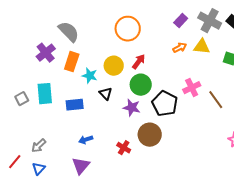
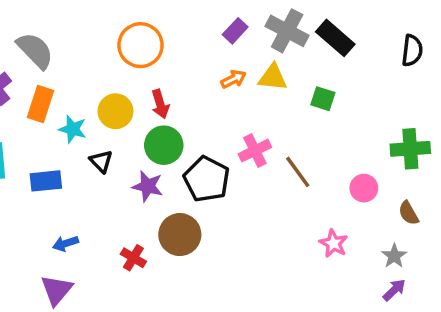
red arrow: (139, 62) -> (160, 104), turned 126

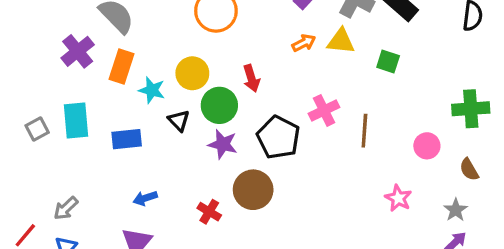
red arrow: (160, 104) -> (251, 78), moved
green circle: (164, 145) -> (219, 105), moved
brown line: (298, 172) -> (364, 131), turned 40

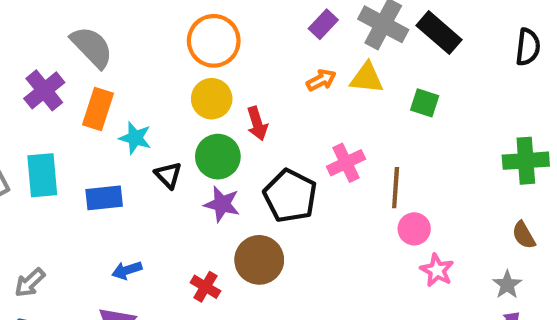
yellow circle: (192, 73) -> (212, 99), moved
pink circle: (427, 146) -> (414, 229), moved

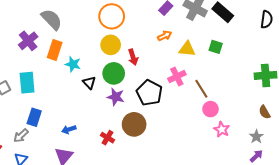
yellow triangle: (367, 78) -> (187, 49), moved
brown line: (396, 188) -> (201, 89), turned -36
blue rectangle: (104, 198) -> (34, 117), moved, turned -66

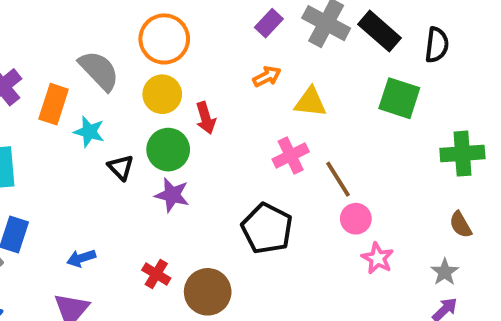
gray semicircle: (52, 19) -> (99, 71), moved
black semicircle: (267, 19) -> (437, 45), moved
green square: (216, 47) -> (399, 98), moved, size x1.5
black pentagon: (149, 93) -> (267, 229), moved
brown circle: (134, 124) -> (208, 292), moved

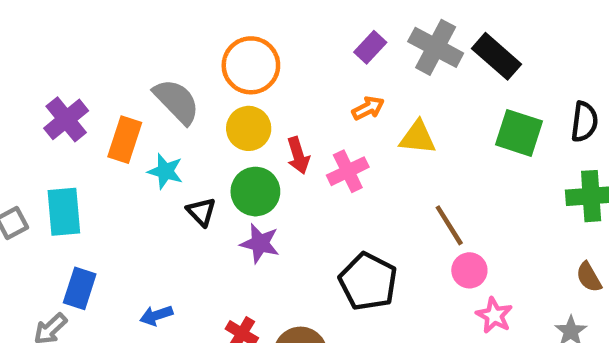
black semicircle: (437, 45) -> (584, 122), moved
pink cross: (291, 155) -> (348, 171), moved

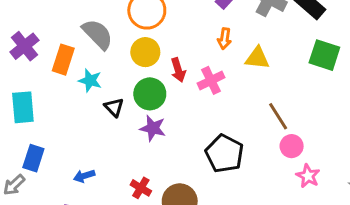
orange arrow: (368, 108) -> (224, 39), turned 126

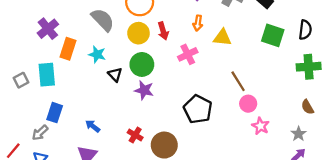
orange rectangle: (63, 60) -> (68, 49), moved
red arrow: (178, 70) -> (163, 31), moved
blue arrow: (84, 176) -> (93, 126), turned 56

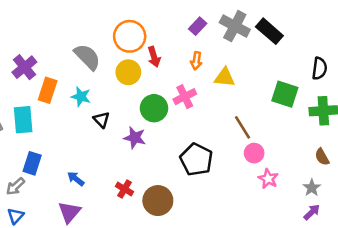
red arrow: (163, 31) -> (154, 57), moved
green square: (273, 35) -> (285, 94), moved
green circle: (142, 64) -> (154, 108), moved

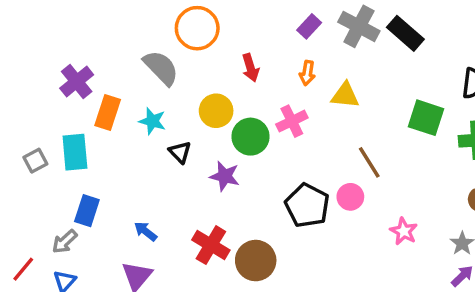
orange circle: (130, 36) -> (197, 28), moved
yellow circle: (128, 72) -> (216, 111), moved
pink circle: (254, 153) -> (350, 197), moved
red cross: (124, 189) -> (211, 245), size x1.5

